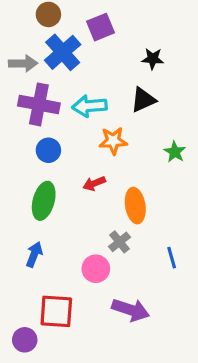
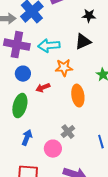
red arrow: (94, 183) -> (43, 88), moved
orange ellipse: (135, 206) -> (78, 96), moved
blue arrow: (34, 255) -> (27, 138), moved

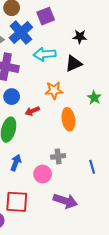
cyan arrow: (49, 46) -> (45, 54), moved
gray cross: (68, 132) -> (58, 156), turned 32

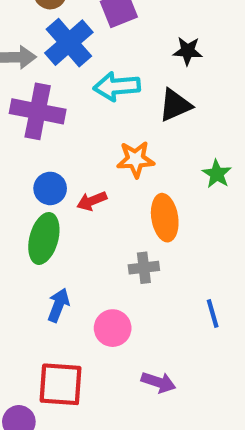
blue circle: (12, 97) -> (50, 188), moved
gray cross: (58, 156) -> (144, 268), moved
purple arrow: (65, 201) -> (158, 382), size x0.7

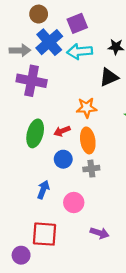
cyan arrow: (117, 86) -> (80, 51), moved
blue circle: (50, 188) -> (63, 159), moved
orange ellipse: (165, 218) -> (88, 140), moved
green ellipse: (44, 238) -> (35, 133), moved

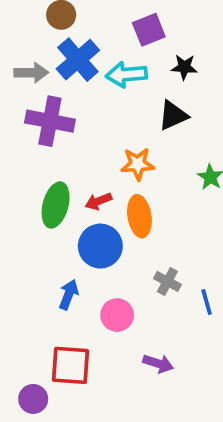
purple square: (77, 23) -> (149, 30), moved
blue circle: (63, 159) -> (100, 246), size x1.5
gray cross: (91, 169) -> (167, 281), moved, turned 35

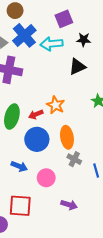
orange star: (138, 164) -> (56, 105), moved, turned 30
orange ellipse: (139, 216) -> (67, 137), moved
blue arrow: (69, 295) -> (19, 166), turned 91

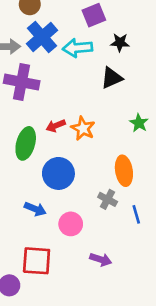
red arrow: (36, 114) -> (56, 126), moved
orange ellipse: (67, 137) -> (124, 171), moved

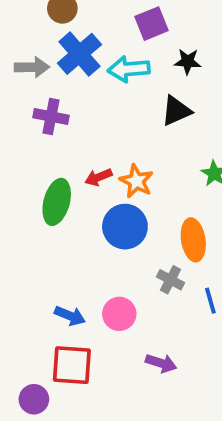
purple cross: (22, 82) -> (51, 117), size x0.7
blue circle: (58, 173) -> (125, 227), moved
blue arrow: (35, 209) -> (70, 316), moved

